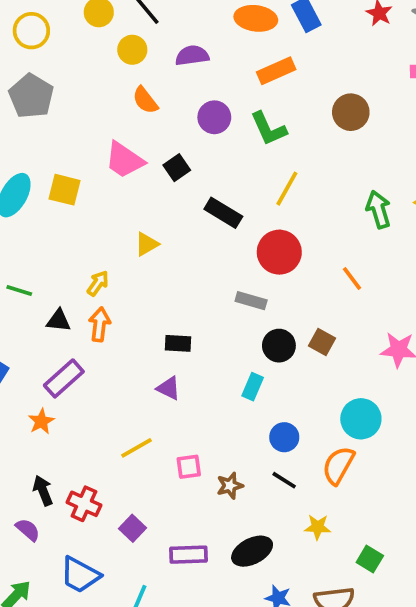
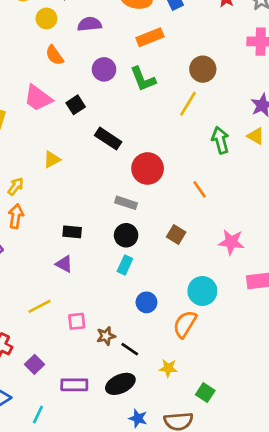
yellow line: (287, 189) -> (188, 104), moved
black circle: (279, 346) -> (126, 235), moved
black line: (284, 480) -> (130, 349), moved

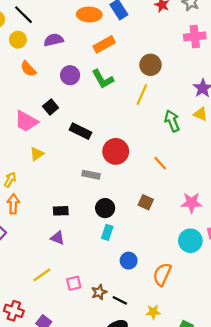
pink trapezoid: (38, 98) -> (26, 121), moved
gray rectangle: (126, 203) -> (91, 175), moved
cyan circle: (202, 291) -> (190, 241), moved

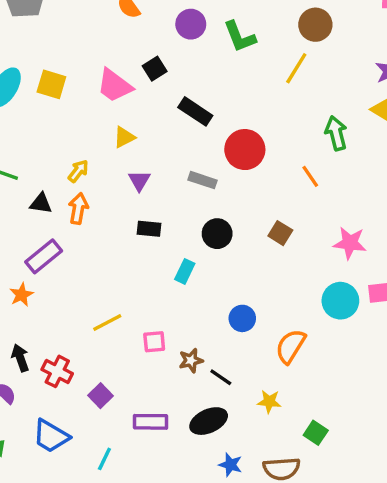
green arrow: (172, 121) -> (336, 133), moved
cyan rectangle: (107, 232) -> (185, 271), moved
purple triangle: (58, 238) -> (139, 181), moved, turned 32

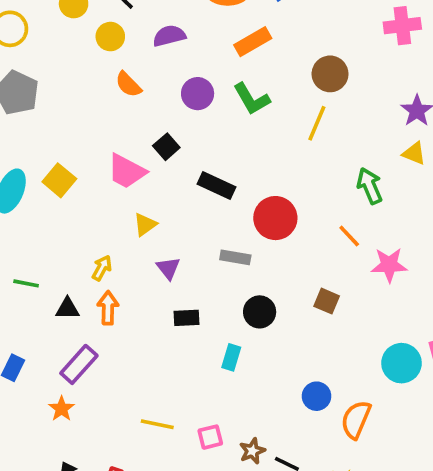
yellow square: (51, 84) -> (59, 180), turned 32
pink star: (350, 243) -> (389, 265), moved
blue circle: (242, 318) -> (317, 396), moved
yellow line: (107, 323) -> (157, 424), turned 48

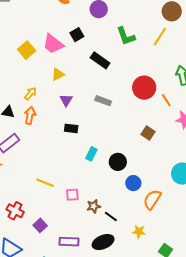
green L-shape: (252, 99) -> (126, 36), moved
yellow square: (59, 180) -> (27, 50), moved
red circle: (275, 218) -> (144, 88), moved
black circle: (260, 312) -> (118, 162), moved

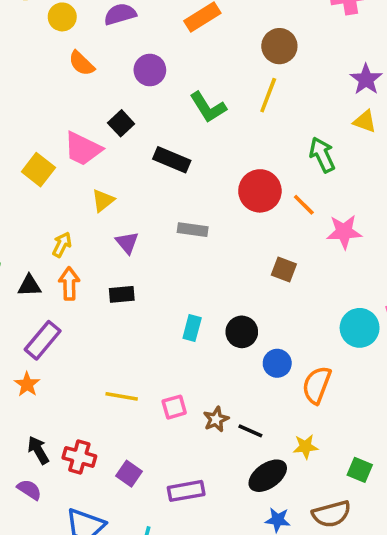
black rectangle: (71, 128) -> (122, 294), moved
black ellipse: (103, 242) -> (268, 476), moved

